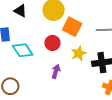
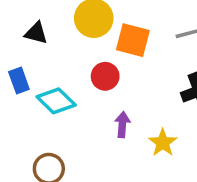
yellow star: (79, 53) -> (163, 143), moved

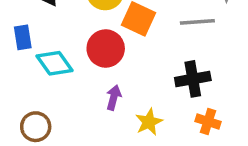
red circle: (105, 76) -> (106, 48), size x1.4

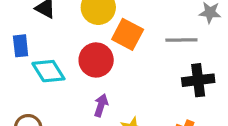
black cross: (193, 79) -> (198, 80), moved

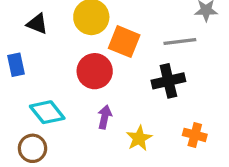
cyan diamond: (48, 71) -> (47, 112), moved
black cross: (198, 80) -> (168, 81), moved

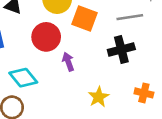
red circle: (95, 71) -> (46, 37), moved
purple arrow: (105, 117) -> (68, 62), moved, turned -30

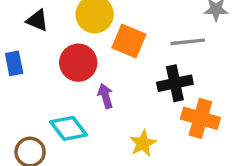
cyan diamond: (23, 78) -> (69, 128), moved
orange cross: (144, 93) -> (200, 118), moved, size x1.5

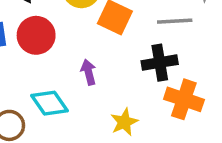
red circle: (78, 63) -> (36, 35), moved

